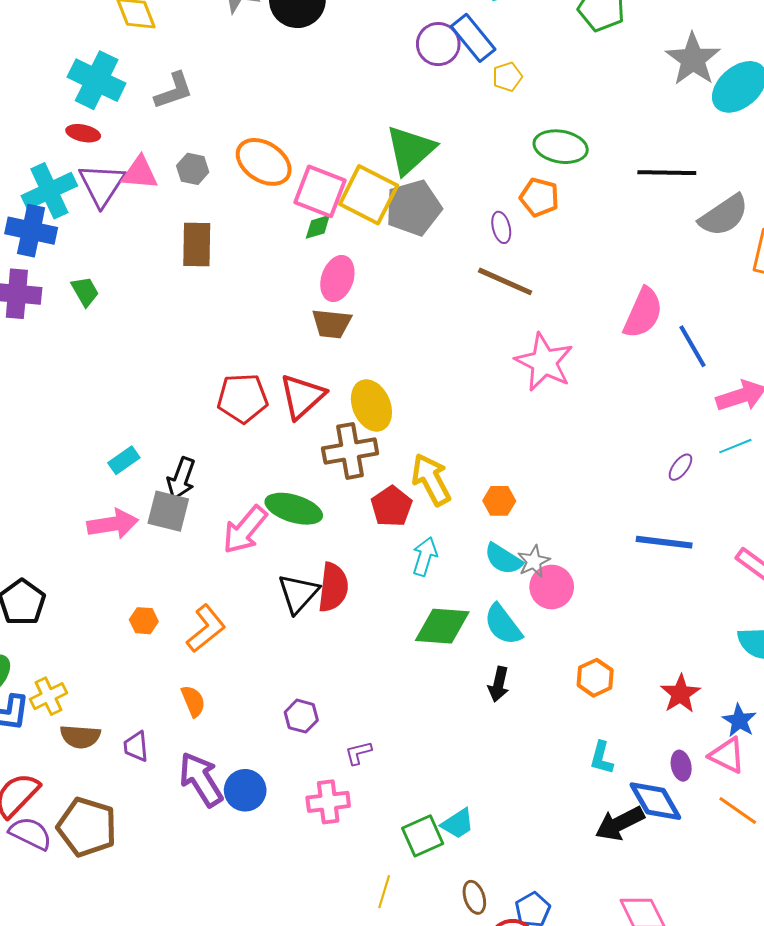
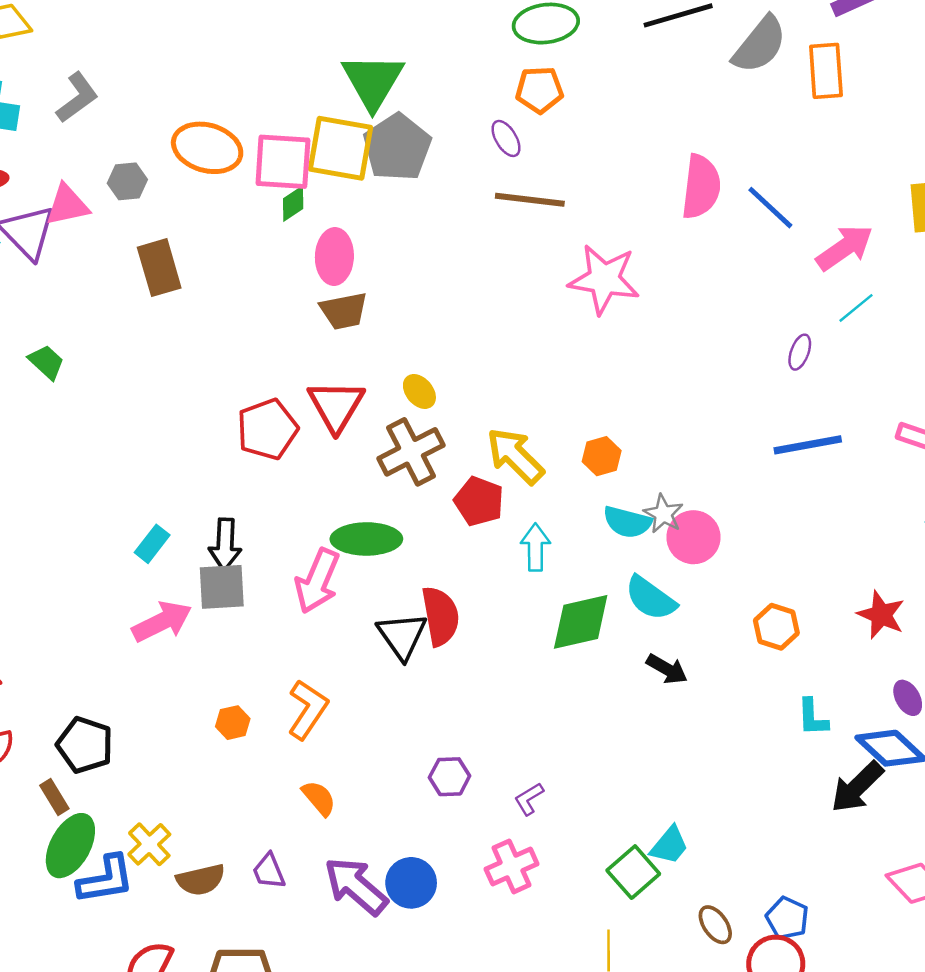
yellow ellipse: (371, 405) -> (419, 391), size x0.6
black arrow: (499, 684) -> (667, 669), turned -56

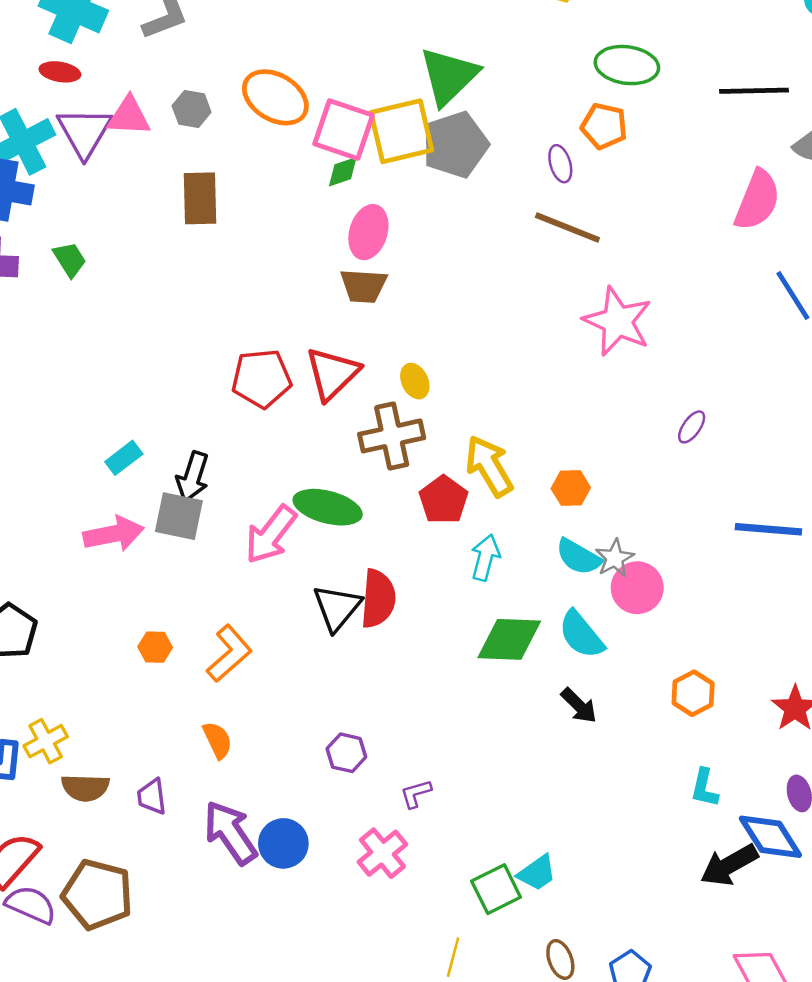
yellow square: (341, 148) -> (401, 131), turned -38
pink semicircle: (701, 187) -> (757, 200), moved
purple ellipse: (800, 352) -> (692, 427), moved
pink cross: (512, 866) -> (382, 853), turned -30

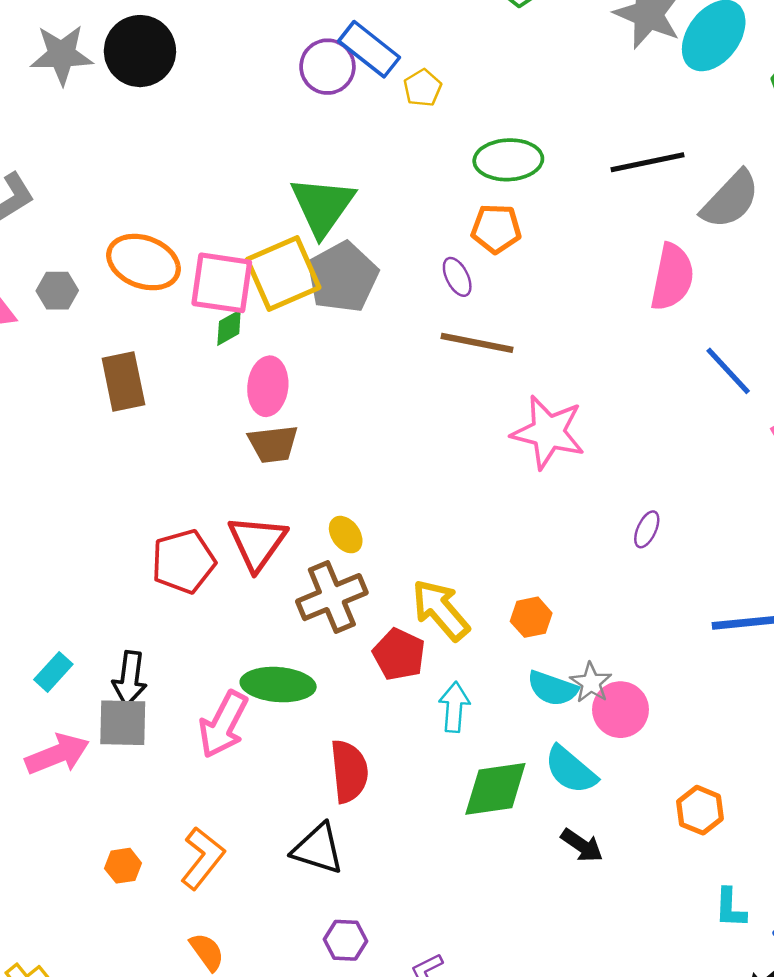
brown rectangle: (200, 198) -> (123, 381), moved
black triangle: (337, 608) -> (318, 849), moved, turned -42

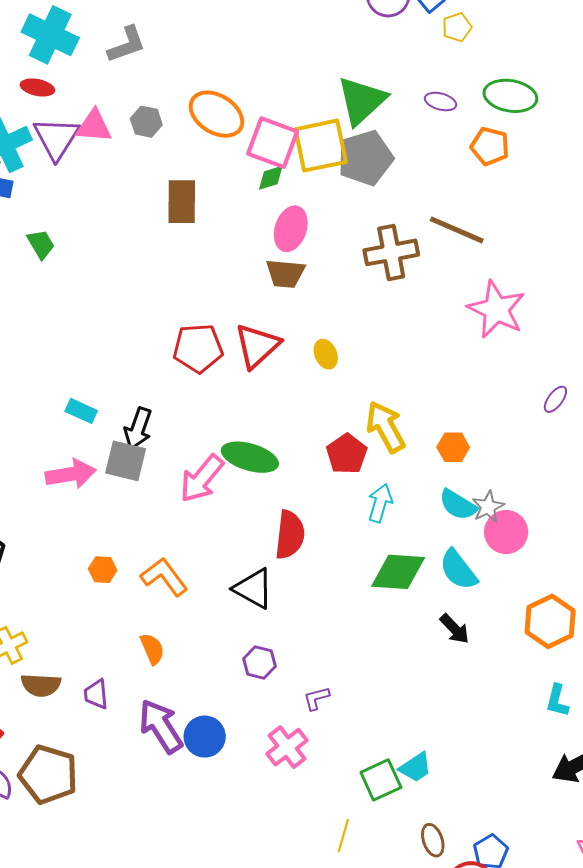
purple ellipse: (457, 277) -> (441, 102), moved, turned -60
brown cross: (332, 597) -> (391, 252), moved
cyan rectangle: (53, 672) -> (81, 411), turned 60
orange hexagon: (700, 810) -> (550, 621), size x1.4
orange L-shape: (203, 858) -> (164, 577), turned -87

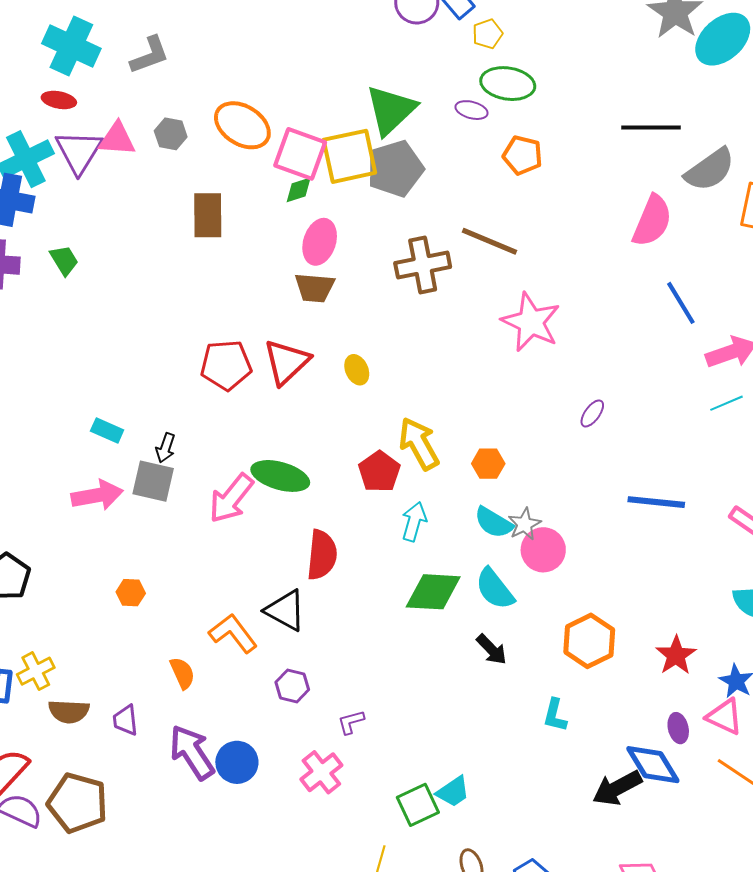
green ellipse: (510, 96) -> (508, 84), moved
black arrow: (138, 429) -> (166, 448), size x0.7
orange L-shape: (164, 577) -> (233, 633), moved
cyan L-shape: (557, 701) -> (555, 715), moved

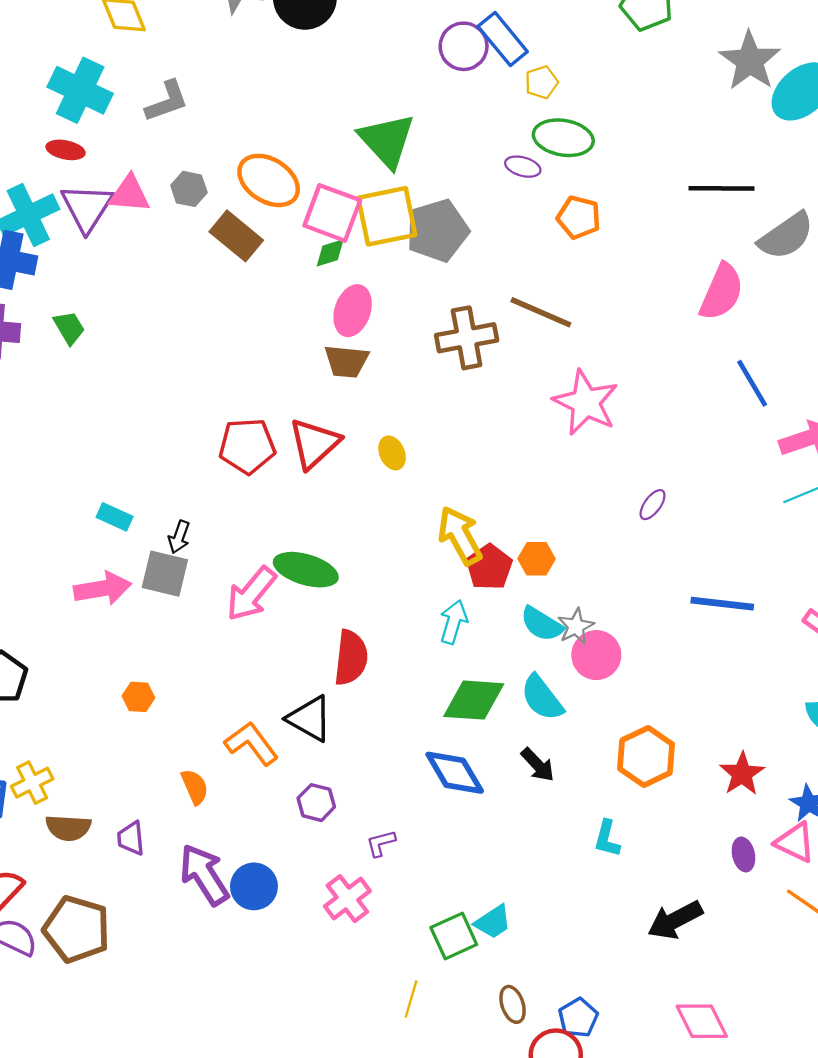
green triangle: (391, 110) -> (387, 140), moved, turned -30
brown rectangle: (208, 215) -> (236, 236), moved, turned -51
red pentagon: (379, 472) -> (489, 567), moved
blue diamond: (653, 765) -> (455, 773), moved

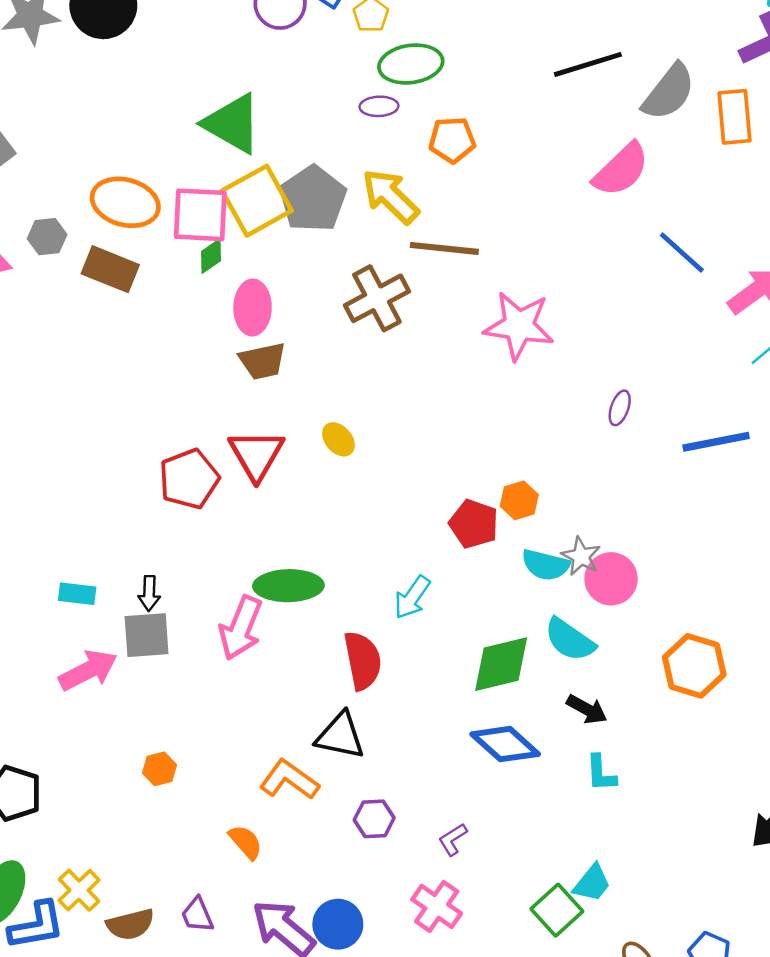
pink semicircle: (721, 292) -> (621, 170), turned 40
yellow arrow: (460, 536) -> (391, 196), moved
blue line: (722, 604) -> (716, 442), moved
cyan arrow: (453, 622) -> (412, 597), moved, turned -144
cyan L-shape: (607, 839) -> (601, 773), moved

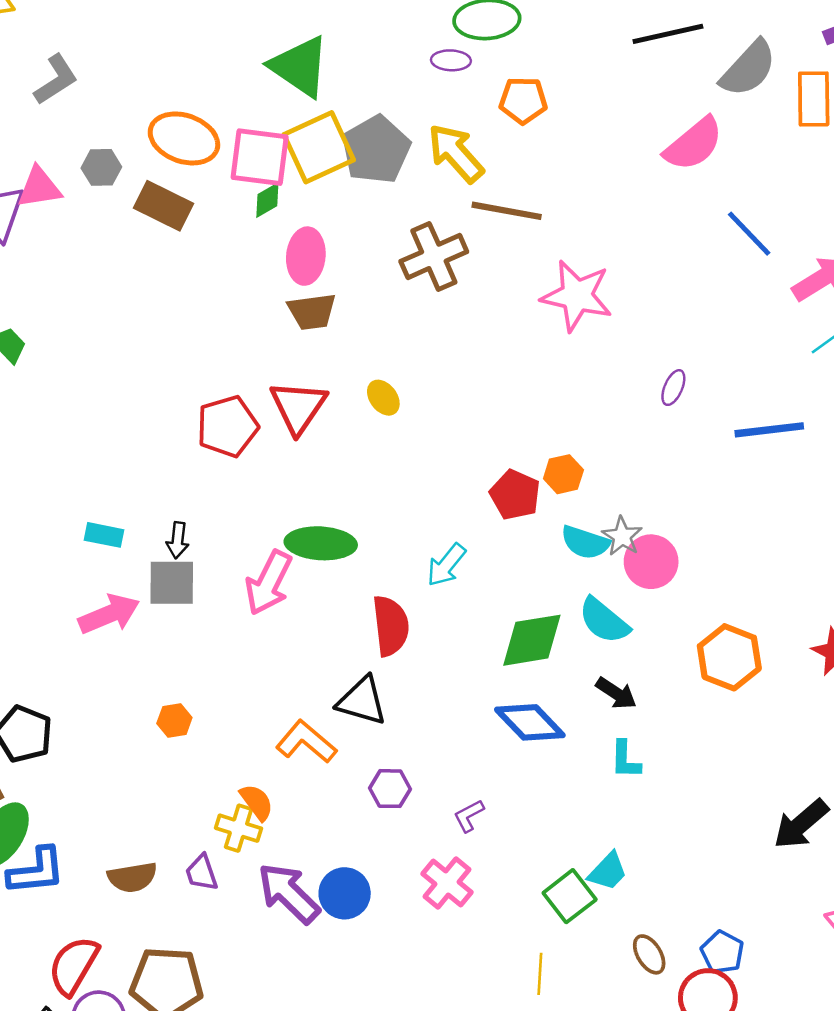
yellow cross: (79, 890) -> (238, 828), moved, turned -33

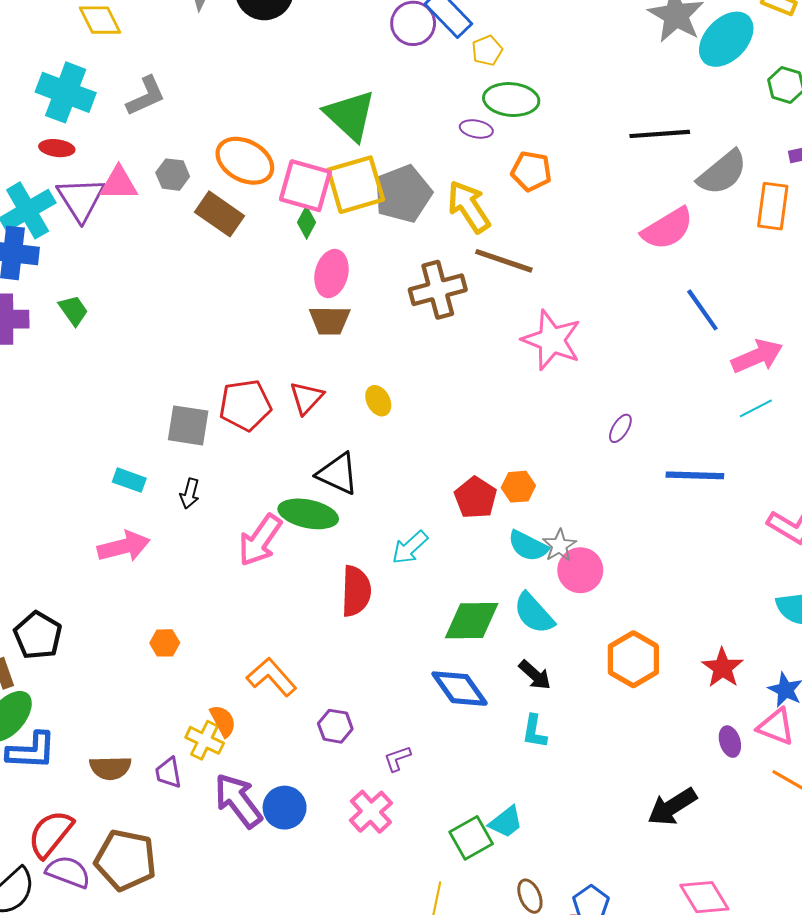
green diamond: (267, 200) -> (307, 222), turned -40
red triangle: (298, 407) -> (306, 398), size x0.7
gray square: (172, 583) -> (188, 425), moved
black triangle: (362, 701) -> (338, 474), moved

